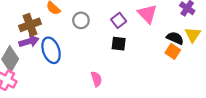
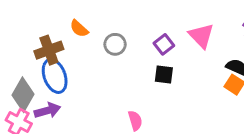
purple arrow: (29, 41) -> (47, 110), moved
blue ellipse: (51, 50) -> (55, 76), moved

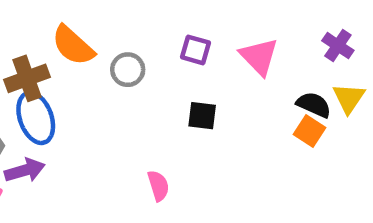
orange semicircle: (79, 29) -> (73, 46), size x1.5
purple square: (164, 44) -> (196, 50), moved, turned -36

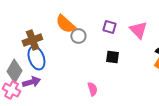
orange semicircle: (73, 46) -> (65, 24), moved

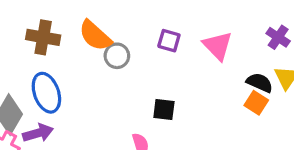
brown cross: (32, 40) -> (43, 37), moved, turned 30
black square: (112, 57) -> (164, 109), moved

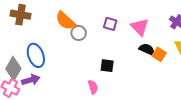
brown cross: (43, 37) -> (21, 15), moved
black semicircle: (260, 83) -> (147, 49), moved
orange square: (256, 103) -> (159, 54), moved

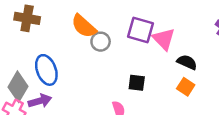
purple square: (110, 24) -> (141, 30), size x1.5
pink triangle: (140, 27) -> (164, 39), moved
orange square: (159, 54) -> (186, 87), moved

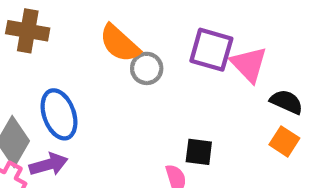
black square: (137, 83) -> (199, 152), moved

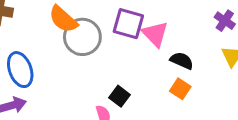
gray circle: (147, 68) -> (82, 37), size x1.6
black square: (199, 152) -> (120, 96), turned 30

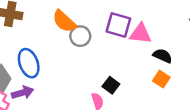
pink triangle: (155, 34) -> (140, 34), turned -40
gray circle: (82, 37) -> (80, 36), size x0.7

